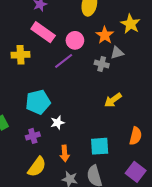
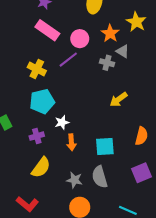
gray triangle: (117, 53) -> (123, 51), turned 48
yellow cross: (20, 55) -> (37, 69), moved, turned 30
orange arrow: (65, 153) -> (71, 142), moved
purple square: (136, 172) -> (142, 173), turned 30

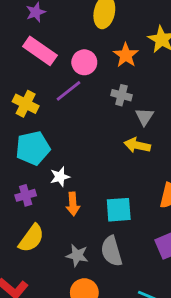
gray triangle: (123, 51) -> (144, 117), moved, turned 32
yellow arrow: (118, 99) -> (137, 145), turned 48

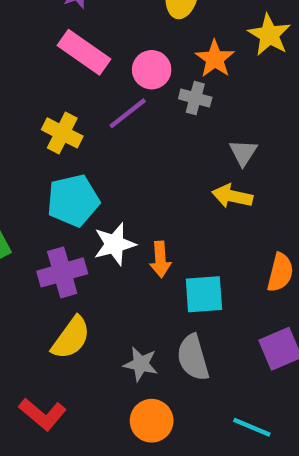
gray cross: (121, 95) -> (195, 98), moved
white star: (60, 177) -> (115, 244), size x1.4
purple cross: (26, 195) -> (62, 272), size x1.5
orange arrow: (73, 204) -> (160, 259), moved

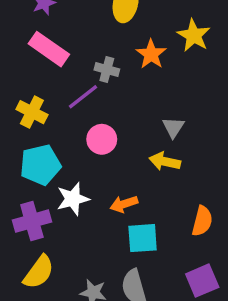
pink circle: (152, 70) -> (102, 139), moved
gray cross: (195, 98) -> (107, 69), moved
orange arrow: (160, 259) -> (124, 204), moved, turned 76

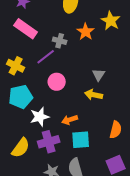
purple cross: (32, 221) -> (49, 142), moved
yellow semicircle: (39, 272) -> (21, 148), moved

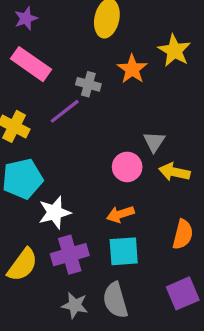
pink circle: (57, 82) -> (127, 167), moved
yellow arrow: (94, 95) -> (174, 172), moved
orange arrow: (70, 120) -> (120, 214), moved

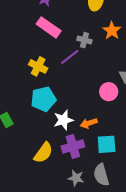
orange arrow: (120, 214) -> (89, 123), moved

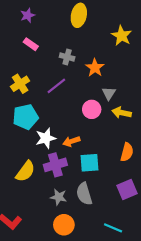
pink rectangle: (49, 27) -> (31, 44), size x0.6
orange star: (112, 31) -> (95, 68), moved
purple line: (70, 57) -> (56, 86), moved
yellow cross: (38, 66) -> (20, 84), turned 30

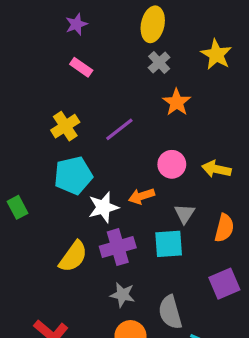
gray cross: (67, 57) -> (159, 62), moved, turned 32
gray triangle: (109, 93) -> (185, 214), moved
orange arrow: (71, 141) -> (142, 196), moved
gray semicircle: (84, 194) -> (170, 312), moved

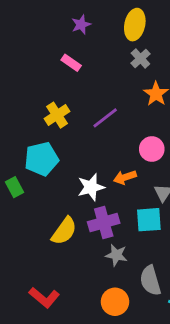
purple star: (76, 24) -> (81, 25), moved
cyan pentagon: (73, 175) -> (41, 159), moved
gray star: (122, 295) -> (116, 255), moved

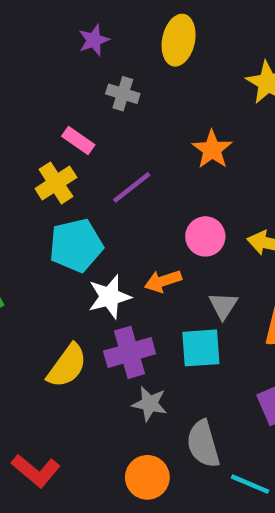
gray cross: (140, 58) -> (123, 94), moved, turned -30
pink rectangle: (71, 63) -> (78, 141), moved
cyan pentagon: (41, 159) -> (76, 245), moved

